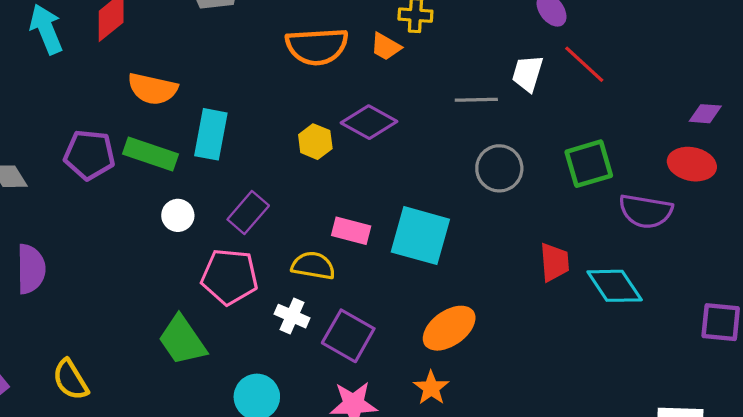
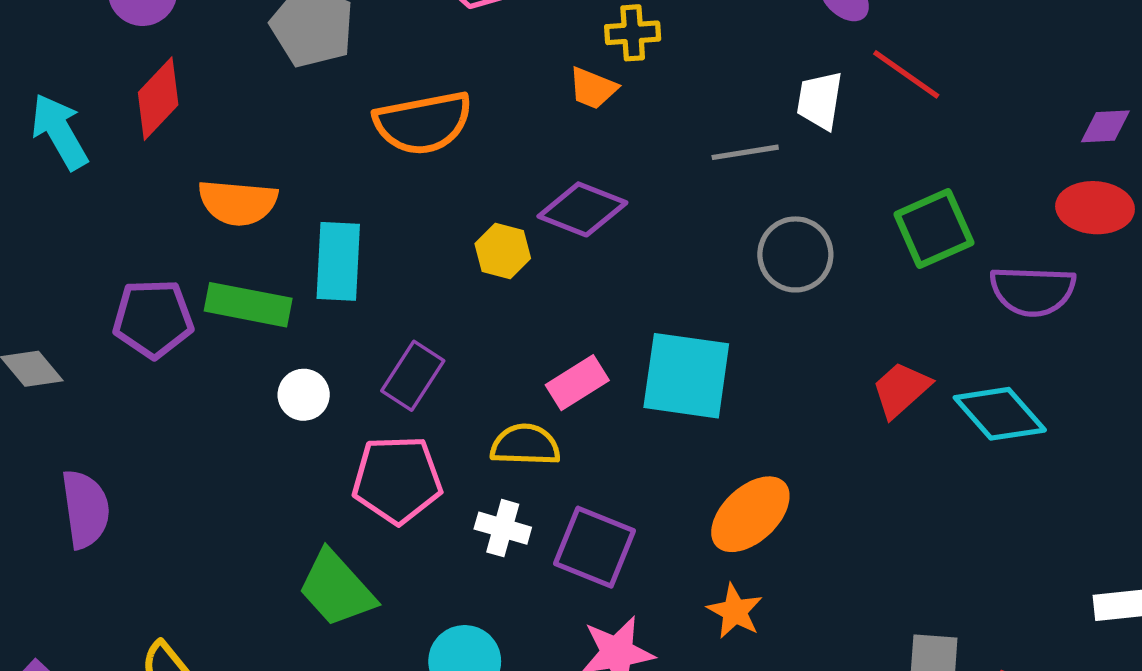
orange semicircle: (317, 46) -> (423, 123), moved
pink rectangle: (351, 231) -> (577, 383), turned -39
red trapezoid: (554, 262) -> (901, 390), turned -120

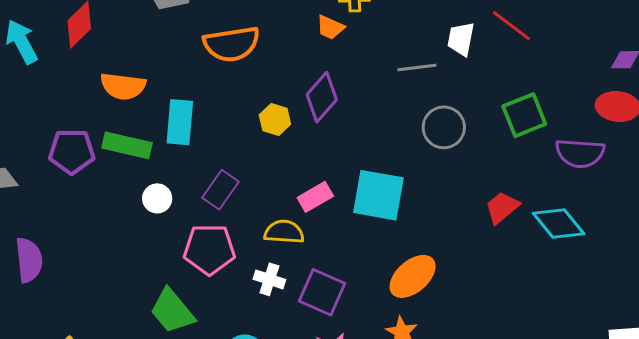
purple diamond: (582, 209) -> (322, 97), turned -72

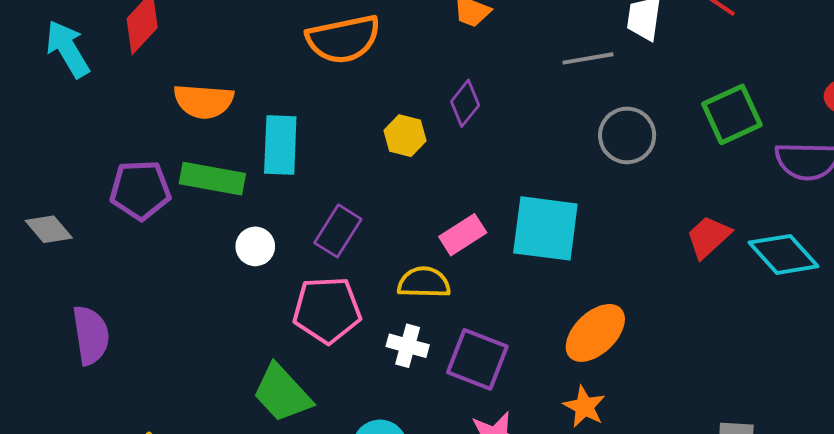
purple diamond: (322, 97) -> (465, 103), size x0.7

